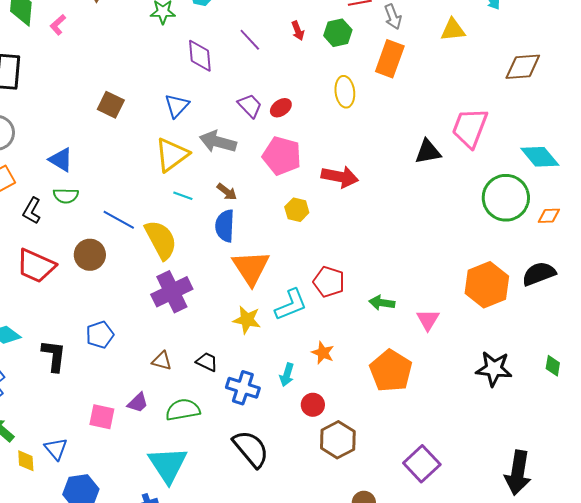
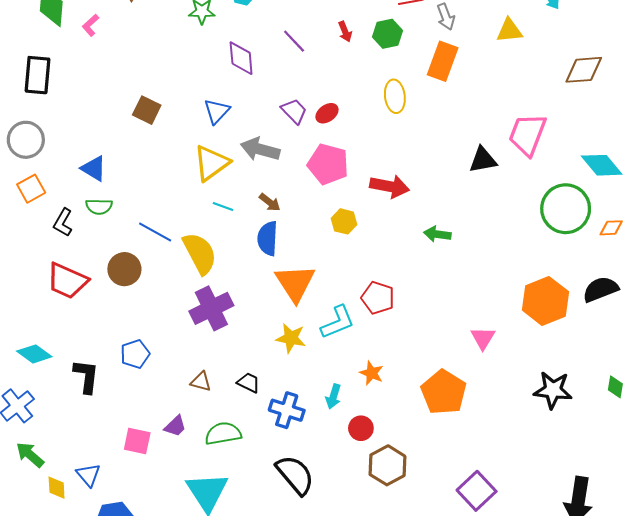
green arrow: (382, 303) -> (437, 234), moved

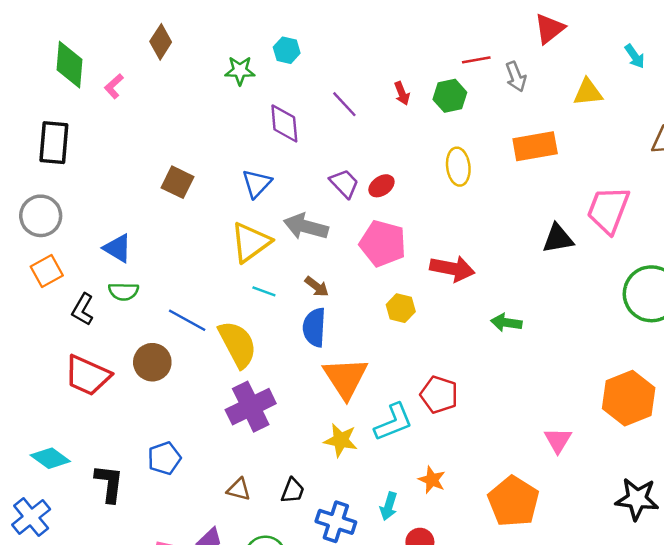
orange rectangle: (443, 61) -> (535, 146), moved, turned 60
black trapezoid: (249, 383) -> (293, 491), turned 85

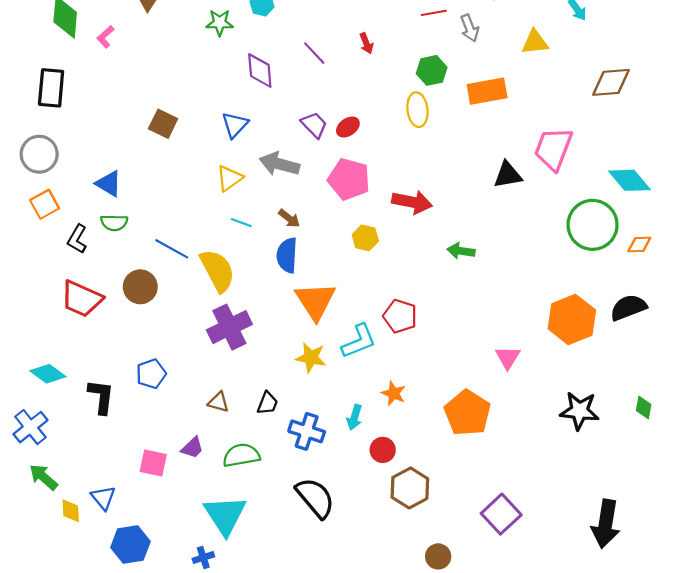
green hexagon: (450, 96) -> (432, 70), moved
yellow triangle: (251, 242) -> (229, 178), size x0.7

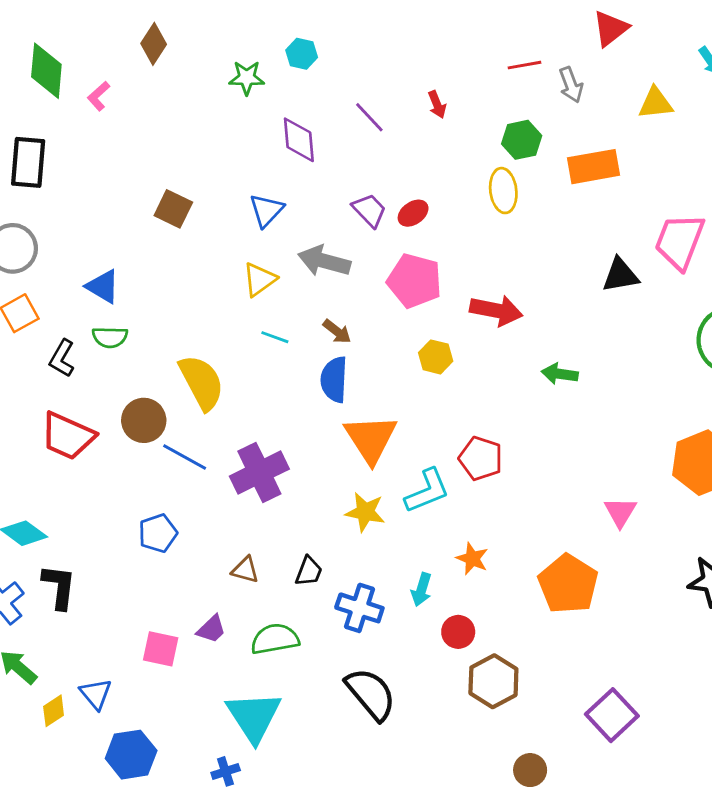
blue line: (172, 249) -> (185, 457), moved
yellow semicircle: (217, 271) -> (202, 382), moved
black L-shape: (101, 397) -> (59, 587), moved
yellow diamond: (71, 511) -> (54, 711), turned 60

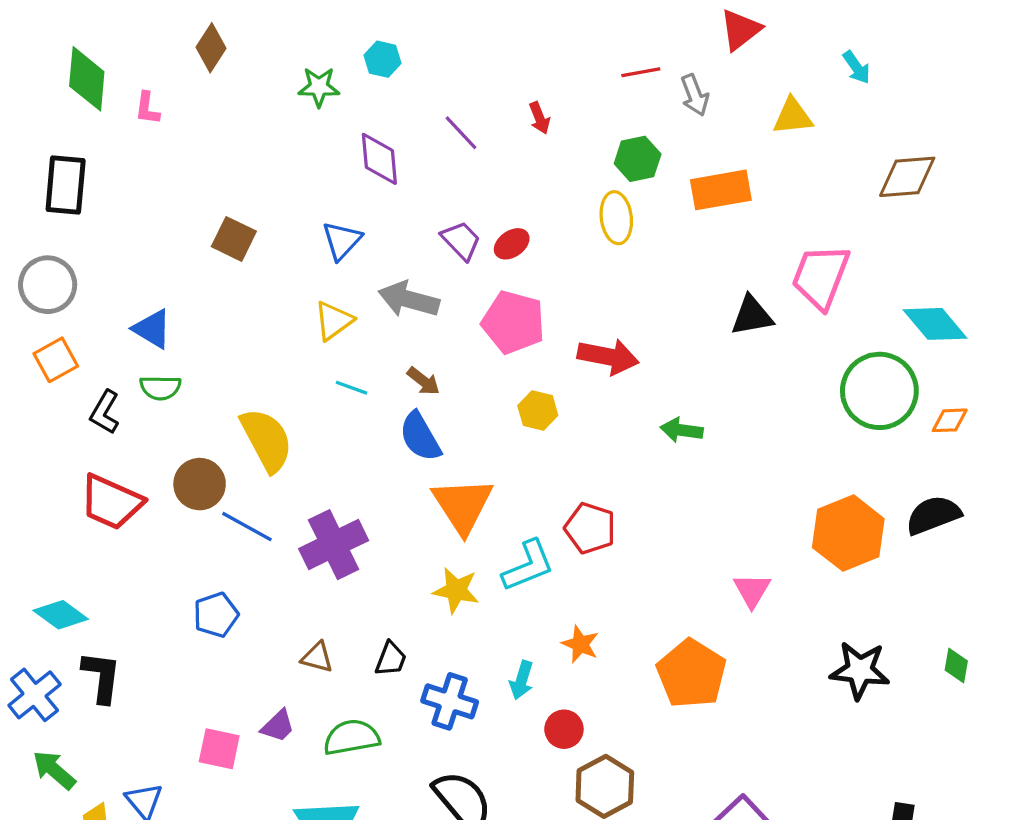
pink L-shape: (99, 96) -> (147, 108), turned -40
blue semicircle: (334, 379) -> (420, 437), turned -33

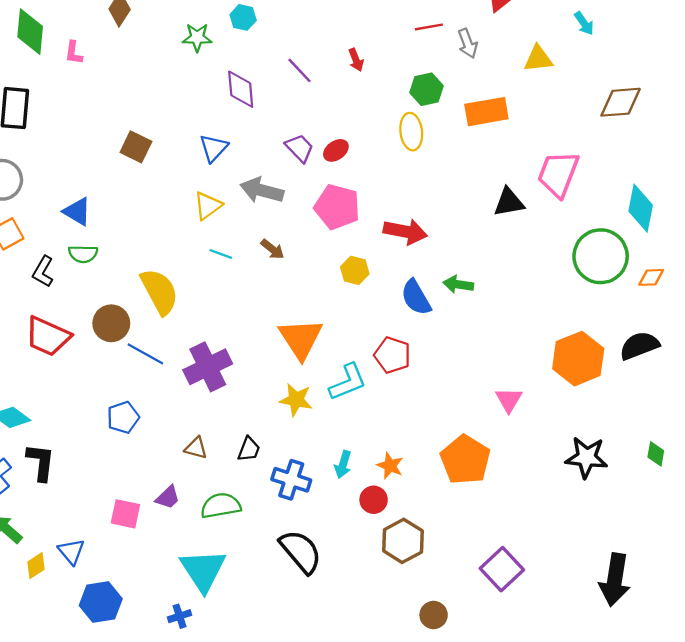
cyan diamond: (935, 324) -> (641, 208), turned 51
blue semicircle: (420, 437) -> (416, 297), moved
orange star: (580, 644) -> (390, 466), moved

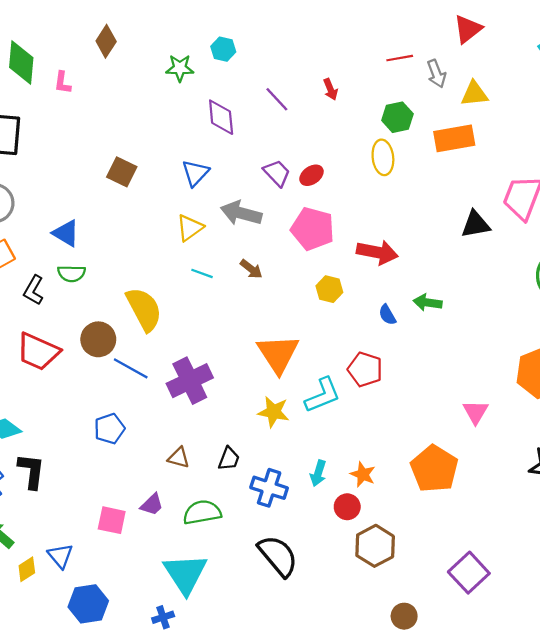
yellow triangle: (538, 59) -> (474, 94), moved
blue semicircle: (416, 297) -> (387, 315), size x0.6

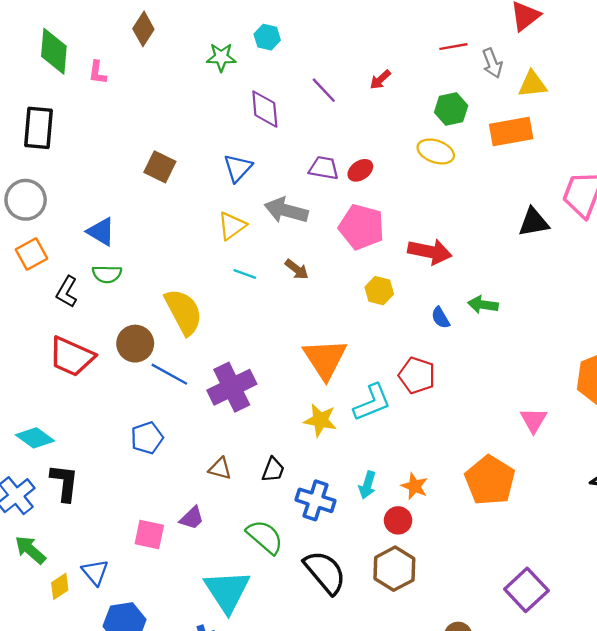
red arrow: (330, 89) -> (380, 80), turned 70
yellow ellipse: (383, 157) -> (436, 151), turned -64
purple trapezoid: (277, 173) -> (324, 168), turned -36
green semicircle: (202, 512) -> (265, 537), moved, turned 51
brown hexagon: (375, 546) -> (394, 569), moved

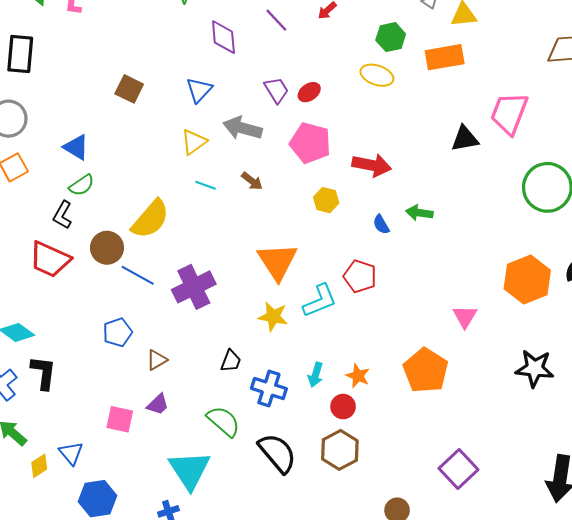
purple trapezoid: (324, 168) -> (276, 90), turned 48
green semicircle: (107, 274) -> (82, 185), turned -35
black L-shape: (67, 292) -> (63, 215), moved
yellow semicircle: (184, 312) -> (150, 219), turned 69
brown triangle: (220, 469) -> (157, 360), moved, turned -45

